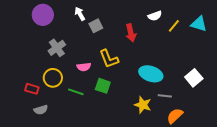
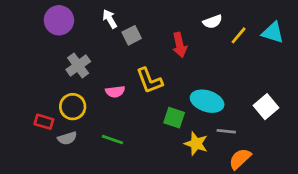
green square: (103, 86) -> (174, 118), moved
green line: (76, 92) -> (112, 140), moved
gray semicircle: (41, 110) -> (67, 138), moved

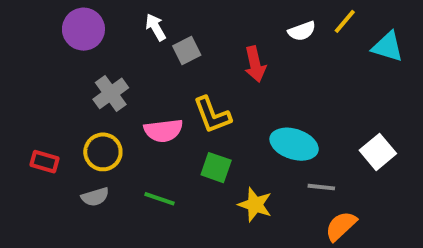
yellow line: (239, 35) -> (345, 21), moved
pink semicircle: (115, 92) -> (163, 130), size x1.4
green square: (174, 118) -> (216, 168), moved
red rectangle: (44, 122) -> (44, 162), moved
yellow star: (196, 144) -> (255, 205), moved

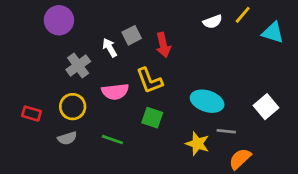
white arrow: (156, 27) -> (110, 48), moved
red arrow: (255, 64) -> (163, 45), moved
yellow star: (255, 205) -> (197, 144), moved

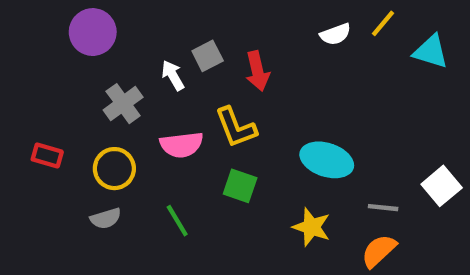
white square: (266, 107) -> (442, 186), moved
red rectangle: (32, 114) -> (47, 156), moved
gray line: (226, 131) -> (383, 208), moved
green line: (112, 140) -> (177, 221), turned 40

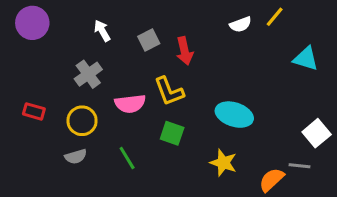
purple circle: (93, 32) -> (32, 23), moved
cyan triangle: (431, 52) -> (306, 59), moved
white arrow: (173, 75) -> (102, 31), moved
gray line: (383, 208) -> (300, 166), moved

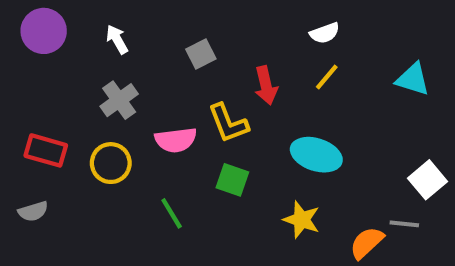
yellow line: (275, 17) -> (327, 77), moved
white arrow: (102, 31) -> (117, 39), moved
red arrow: (185, 51) -> (266, 85), moved
red rectangle: (34, 111) -> (46, 150), size x1.4
gray semicircle: (76, 156) -> (33, 211), moved

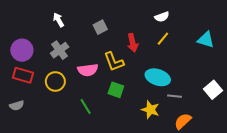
purple circle: (44, 31) -> (22, 50), moved
gray line: (404, 224) -> (174, 96), moved

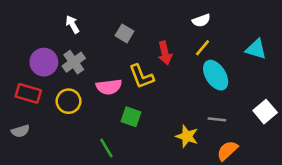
gray square: (100, 27) -> (125, 33), turned -32
purple circle: (22, 50) -> (44, 62), moved
cyan ellipse: (158, 77) -> (216, 75), moved, turned 40
green square: (116, 90) -> (131, 117), moved
green line: (86, 107) -> (106, 148), moved

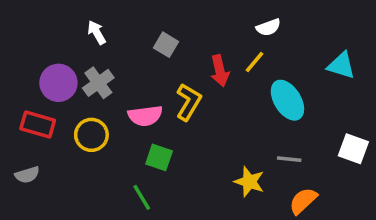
yellow line: (203, 48) -> (254, 62), moved
yellow L-shape: (141, 76) -> (189, 102), turned -128
white square: (265, 112) -> (353, 149), turned -30
green square: (131, 117) -> (159, 157), moved

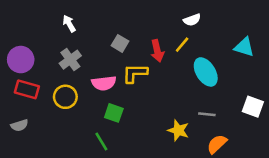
gray square: (166, 45) -> (120, 43), moved
purple circle: (58, 83) -> (21, 60), moved
yellow L-shape: (189, 102) -> (135, 73), turned -120

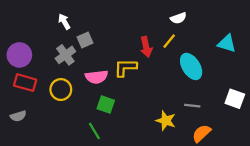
gray square: (120, 43) -> (85, 40), moved, turned 35

